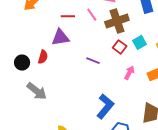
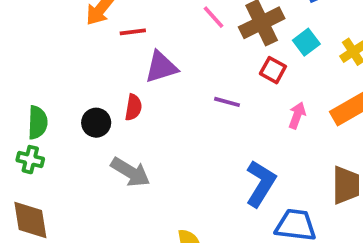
red line: (68, 16) -> (133, 32), moved
cyan square: (140, 42) -> (306, 42), moved

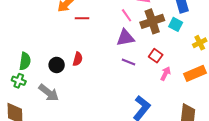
cyan square: (306, 42) -> (176, 24), moved, turned -32
purple triangle: (161, 67) -> (125, 38), moved
red square: (273, 70) -> (156, 56), moved
gray arrow: (130, 172) -> (49, 93), moved

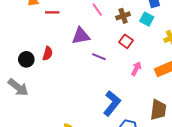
brown cross: (152, 21) -> (123, 16), size x0.6
purple triangle: (125, 38) -> (81, 36), moved
red square: (156, 56) -> (126, 41), moved

